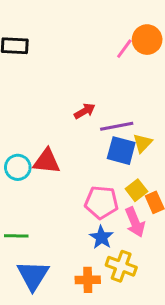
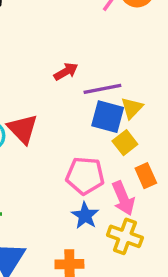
red triangle: (47, 161) -> (23, 129), turned 40
yellow square: (136, 190) -> (125, 143), moved
yellow cross: (121, 266) -> (125, 236), moved

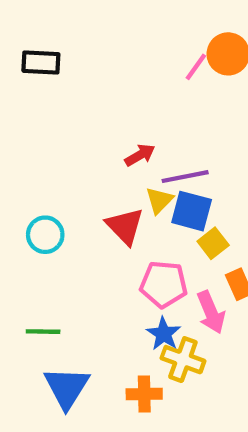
yellow triangle: (132, 108) -> (159, 200), moved
red triangle: (23, 129) -> (125, 226), moved
yellow cross: (125, 236) -> (183, 360), moved

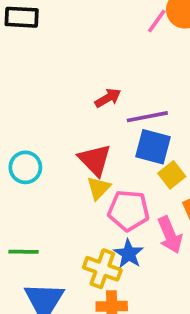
yellow triangle: (159, 200) -> (99, 188), moved
yellow cross: (183, 360) -> (102, 269), moved

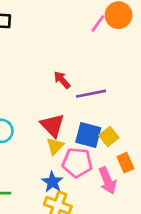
red arrow: (108, 98) -> (62, 80), turned -102
blue square: (153, 147) -> (88, 135), moved
blue star: (129, 254) -> (52, 182), moved

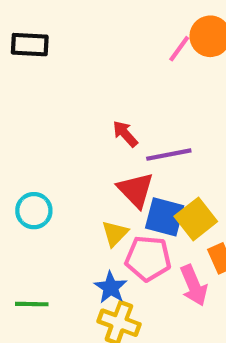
red triangle: (52, 125) -> (136, 190), moved
yellow square: (109, 136) -> (196, 219), size x1.4

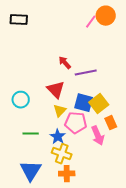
red triangle: (136, 190) -> (56, 90), moved
green line: (32, 304) -> (31, 134), moved

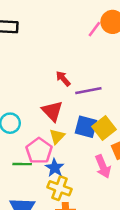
pink pentagon: (76, 123) -> (39, 151), moved, turned 30

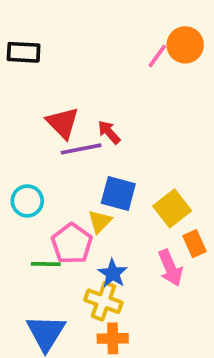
purple line: (88, 91) -> (81, 149), moved
red triangle: (52, 111) -> (63, 123), moved
blue square: (86, 127) -> (118, 194), moved
blue star: (55, 168) -> (113, 273), moved

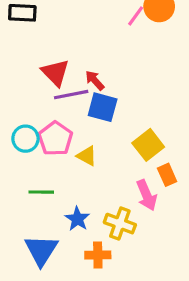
blue square: (118, 194) -> (103, 107), moved
yellow triangle: (100, 221) -> (87, 156), turned -45
pink pentagon: (72, 244) -> (55, 139), moved
blue star: (113, 273) -> (77, 219), moved
yellow cross: (103, 301) -> (120, 224), moved

